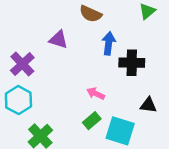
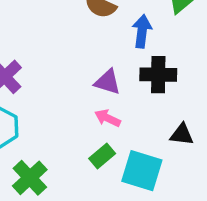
purple triangle: (58, 40) -> (108, 82), moved
blue arrow: (109, 43) -> (142, 31), moved

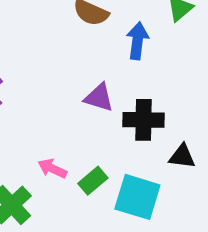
black cross: (158, 75) -> (144, 120), moved
pink arrow: (108, 118) -> (52, 169), moved

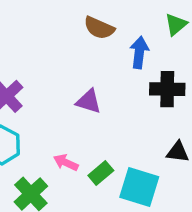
purple triangle: (99, 98) -> (89, 101), moved
black cross: (144, 120) -> (167, 89), moved

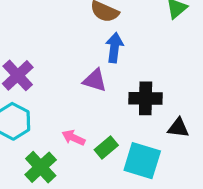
blue arrow: (139, 52) -> (114, 48), moved
black cross: (167, 89) -> (146, 98), moved

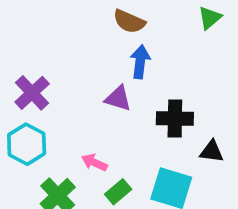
green rectangle: (106, 148) -> (118, 192), moved

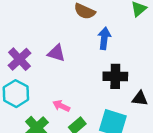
blue arrow: (140, 62) -> (104, 38), moved
purple triangle: (118, 98) -> (56, 53), moved

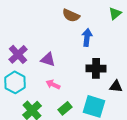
purple triangle: (56, 53) -> (48, 59), moved
pink arrow: (61, 106) -> (53, 84), moved

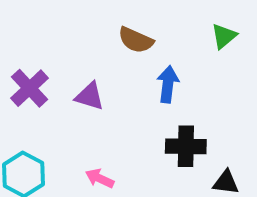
purple cross: (18, 54) -> (29, 88), moved
purple triangle: (48, 59) -> (90, 96), moved

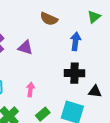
blue arrow: (168, 84) -> (76, 41), moved
pink arrow: (100, 178) -> (30, 89), turned 72

